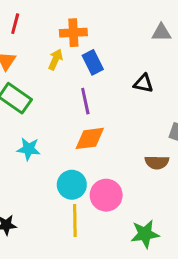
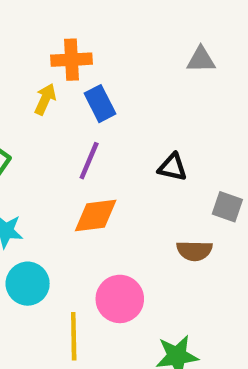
black triangle: (143, 83) -> (172, 167), moved
purple line: (85, 101) -> (89, 161), turned 35
cyan circle: (72, 185) -> (28, 284), moved

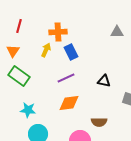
purple line: (89, 161) -> (66, 78), turned 42
brown semicircle: (194, 251) -> (99, 122), moved

